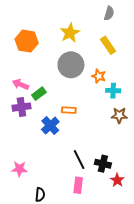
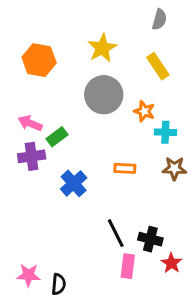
orange rectangle: (69, 110) -> (125, 168), moved
pink star: (19, 169) -> (29, 275), moved
pink rectangle: (78, 185) -> (128, 266), moved

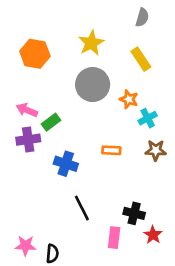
cyan cross: (165, 132) -> (148, 118), turned -30
blue cross: (74, 183) -> (66, 164), turned -30
black line: (116, 233) -> (82, 208), moved

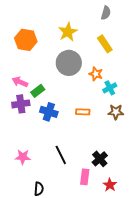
blue cross: (66, 164) -> (49, 112), moved
black cross: (134, 213) -> (100, 159), turned 35
red star: (153, 235) -> (110, 185), moved
pink star: (25, 246) -> (23, 157), moved

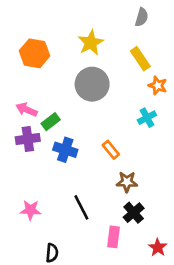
orange star: (96, 74) -> (158, 85), moved
orange rectangle: (83, 112) -> (111, 150), turned 48
brown star: (116, 112) -> (127, 182), moved
red star: (110, 185) -> (158, 247), moved

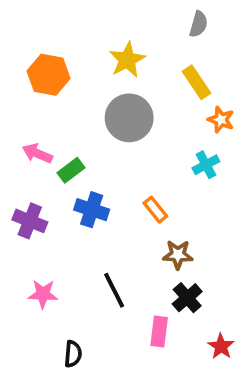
purple cross: (28, 139) -> (30, 221), moved, turned 30

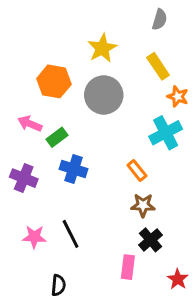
orange hexagon: (49, 75) -> (54, 81), moved
cyan cross: (206, 165) -> (166, 133), size x1.5
orange rectangle: (155, 210) -> (137, 170), moved
black line: (114, 290) -> (71, 234), moved

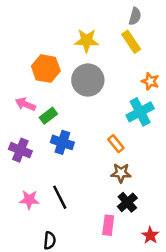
yellow star: (102, 48) -> (87, 41), turned 30
yellow rectangle: (158, 66) -> (131, 42), moved

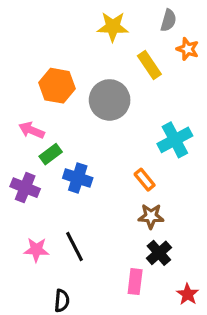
yellow star: (87, 41) -> (113, 27), moved
yellow rectangle: (131, 42) -> (149, 65), moved
orange star: (150, 81) -> (188, 49), moved
green rectangle: (48, 116) -> (51, 154), moved

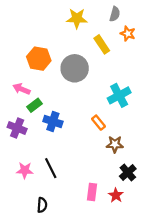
brown star: (151, 216) -> (115, 144), moved
black cross: (159, 253) -> (128, 172), moved
red star: (188, 294) -> (116, 195), moved

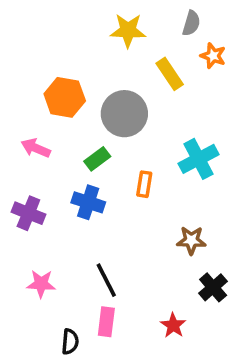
green rectangle: (34, 105) -> (97, 159), moved
orange rectangle: (98, 123) -> (144, 184), moved, turned 48
black line: (51, 168) -> (106, 280), moved
pink rectangle: (92, 192) -> (106, 322), moved
red star: (116, 195) -> (173, 325), moved

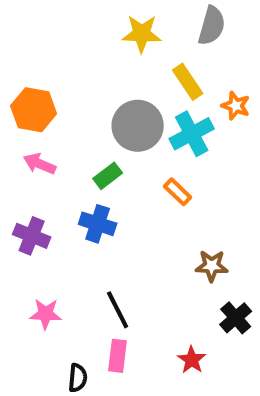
gray semicircle: (191, 23) -> (212, 26), size x1.4
orange star: (213, 56) -> (236, 106), moved
orange hexagon: (65, 97) -> (34, 110), moved
cyan cross: (199, 159) -> (192, 134), moved
orange rectangle: (144, 184) -> (178, 192), moved, turned -55

